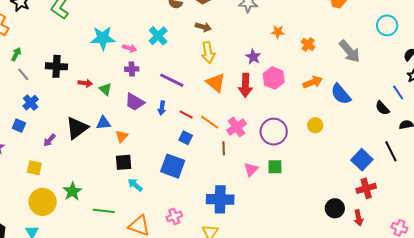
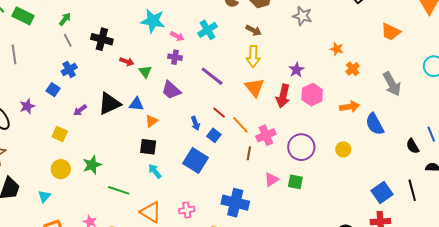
orange star: (278, 32) -> (337, 49), moved
blue arrow: (162, 108) -> (195, 123), moved, turned -40
yellow circle: (43, 202) -> (61, 169), size x0.7

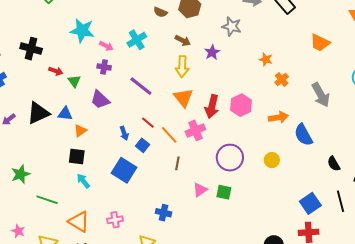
purple star: (296, 70) -> (212, 52), moved
pink cross: (266, 135) -> (195, 130), moved
black semicircle: (413, 146) -> (334, 164), moved
blue cross: (235, 203) -> (164, 213), size x0.6

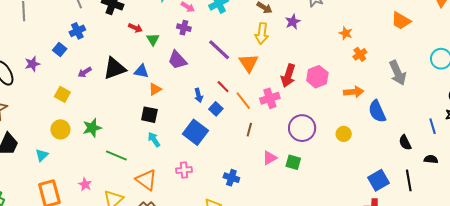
orange triangle: (183, 98) -> (249, 63), moved
pink cross: (115, 220) -> (184, 170), moved

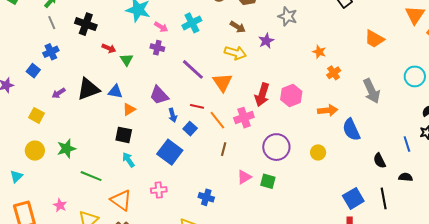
yellow arrow: (262, 34) -> (235, 53), turned -80
purple trapezoid: (177, 60) -> (159, 95), moved
red line: (223, 87) -> (197, 106), turned -32

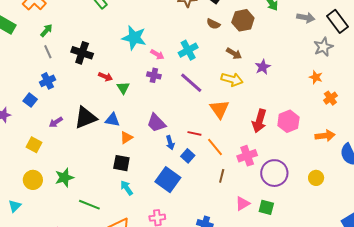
gray star: (288, 16) -> (323, 47), moved, turned 30
purple line: (193, 69) -> (191, 83), moved
pink cross: (244, 118) -> (247, 156), moved

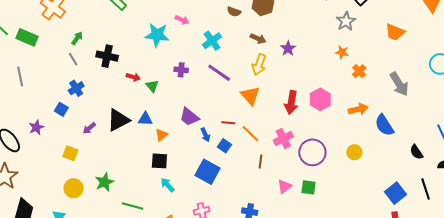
green arrow: (46, 30) -> (77, 38), moved
pink arrow: (157, 55) -> (182, 20), moved
yellow arrow: (232, 79) -> (259, 65), turned 100

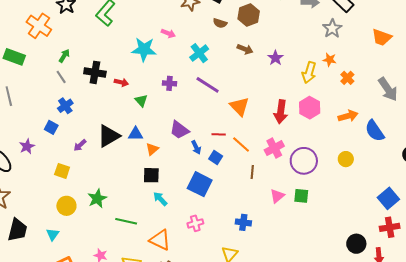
yellow arrow: (259, 65) -> (309, 73), moved
red arrow: (133, 77) -> (121, 82), moved

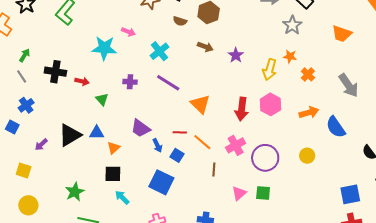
green star: (97, 198) -> (75, 192), moved
blue square: (388, 198) -> (350, 194), turned 30

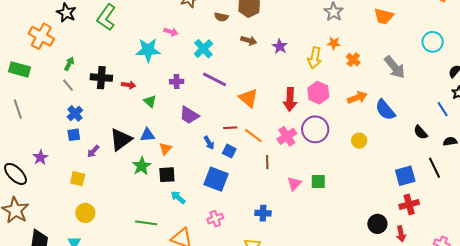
blue square: (12, 127) -> (74, 135), moved, turned -32
purple trapezoid: (141, 128) -> (189, 115), moved
purple circle: (265, 158) -> (315, 129), moved
green star: (75, 192) -> (142, 166), moved

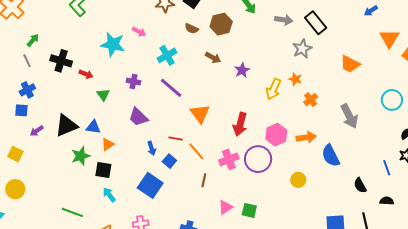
pink hexagon: (318, 93) -> (276, 135), moved

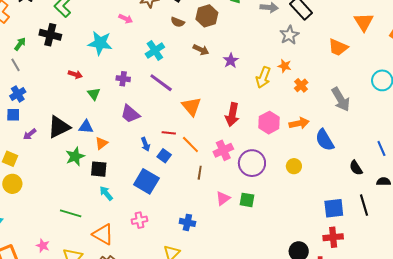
pink arrow: (139, 32) -> (126, 19), moved
orange triangle: (389, 38) -> (364, 22), moved
black cross: (61, 61) -> (50, 35), moved
purple circle: (258, 159) -> (252, 163), moved
yellow circle: (15, 189) -> (12, 184), moved

